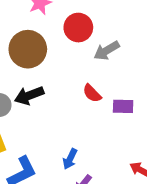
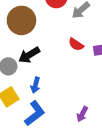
blue arrow: (70, 159) -> (35, 85), moved

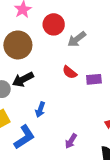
blue arrow: (35, 85) -> (40, 110), moved

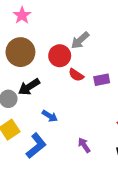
red circle: (54, 24) -> (60, 56), moved
blue arrow: (40, 110) -> (50, 116), turned -72
purple arrow: (71, 141) -> (84, 145), turned 120

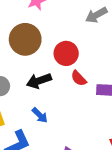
gray arrow: (80, 40) -> (96, 15), moved
black arrow: (29, 87) -> (39, 81), moved

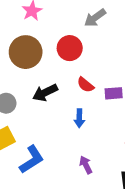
red circle: (66, 53) -> (70, 48), moved
blue arrow: (40, 115) -> (79, 118), moved, turned 54

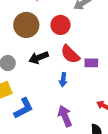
red semicircle: (85, 85) -> (70, 54), size x1.5
purple arrow: (86, 165) -> (65, 116), size x1.5

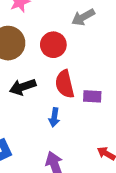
red semicircle: (70, 54) -> (65, 84), turned 30

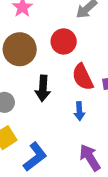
black arrow: (23, 87) -> (43, 88), turned -55

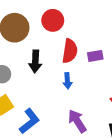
red semicircle: (83, 77) -> (70, 51), turned -145

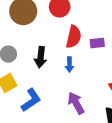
black arrow: (35, 62) -> (41, 57), moved

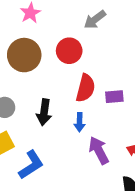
purple arrow: (76, 103) -> (99, 150), moved

